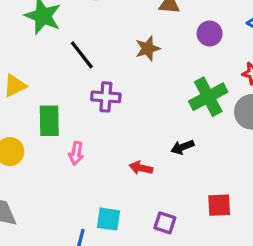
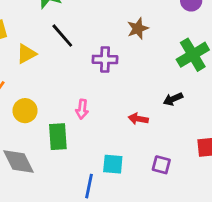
brown star: (148, 49) -> (138, 29), moved
black line: (82, 55) -> (62, 36), moved
green rectangle: (49, 121) -> (58, 137), moved

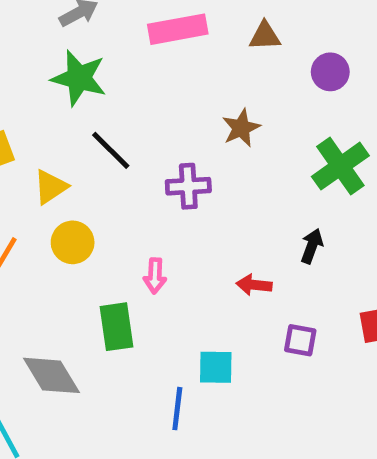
black arrow: (173, 99) -> (312, 246), turned 138
yellow circle: (25, 111) -> (73, 242), moved
purple square: (161, 165) -> (300, 340), moved

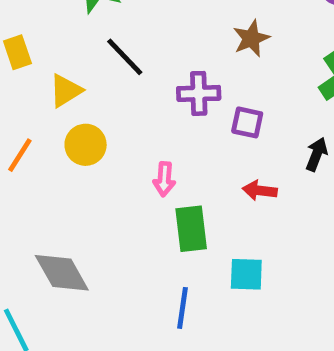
green rectangle: (117, 327) -> (191, 229), moved
purple square: (300, 340) -> (247, 122), moved
cyan square: (216, 367) -> (246, 274), moved

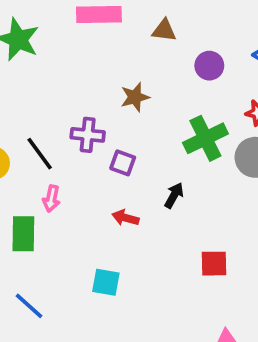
black line: (125, 57) -> (40, 154), moved
green rectangle: (191, 229) -> (23, 234), moved
blue line: (183, 308) -> (29, 306), moved, turned -64

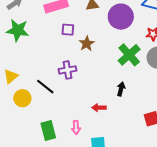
purple circle: (209, 66) -> (121, 17), size x1.6
purple square: (123, 163) -> (68, 30), moved
pink arrow: (51, 199) -> (76, 127), moved

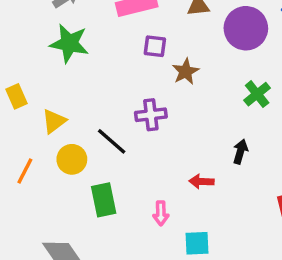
green cross: (129, 55) -> (257, 94), size x0.7
green rectangle: (48, 130) -> (104, 200), moved

